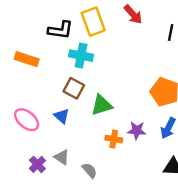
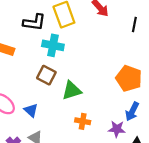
blue triangle: (62, 116) -> (31, 110), moved
purple star: (137, 131) -> (117, 129), moved

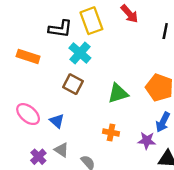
cyan cross: (53, 45) -> (80, 53), turned 30
green triangle: (72, 91) -> (118, 93), moved

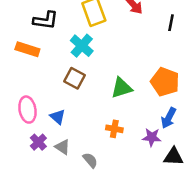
black L-shape: (60, 29) -> (46, 20), moved
pink ellipse: (28, 114) -> (27, 110), turned 40
purple cross: (38, 157) -> (38, 142), moved

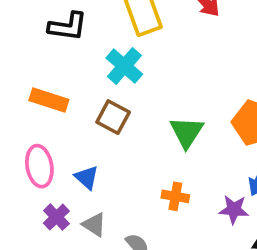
orange rectangle: (27, 49) -> (49, 100), moved
green triangle: (122, 88) -> (187, 132), turned -40

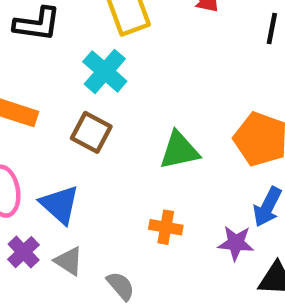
green triangle: (187, 132) -> (179, 150), turned 45
blue triangle: (87, 177) -> (60, 205), size x1.4

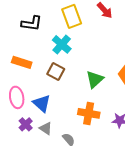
green triangle: (179, 150) -> (95, 79), turned -30
orange cross: (166, 227) -> (89, 113), size x1.5

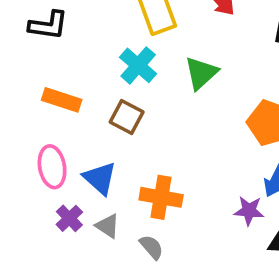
black L-shape: (32, 23) -> (48, 25), moved
green triangle: (95, 79) -> (201, 73), moved
orange cross: (89, 113) -> (161, 197), moved

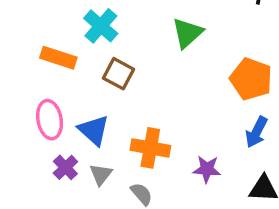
cyan cross: (138, 65) -> (101, 26), moved
purple star: (249, 211) -> (207, 169), moved
gray triangle: (108, 226) -> (101, 174), turned 35

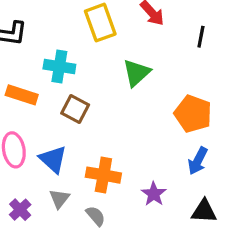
cyan cross: (101, 26) -> (59, 67), turned -32
purple cross: (65, 167) -> (20, 210), moved
purple star: (207, 169) -> (154, 194), turned 30

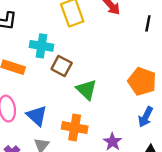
green triangle: (136, 73) -> (86, 90), moved, turned -35
brown square: (75, 109) -> (62, 66), moved

